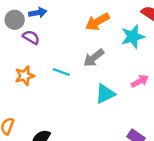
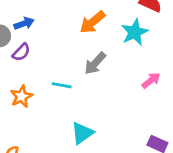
purple semicircle: (31, 37) -> (21, 52), turned 114
cyan triangle: (105, 94) -> (82, 133), moved

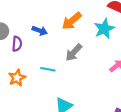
blue arrow: (24, 23) -> (40, 31), moved, turned 40
purple semicircle: (21, 52) -> (17, 44), turned -40

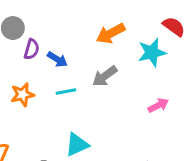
blue arrow: (40, 31) -> (57, 59), moved
cyan line: (48, 69) -> (66, 91), turned -32

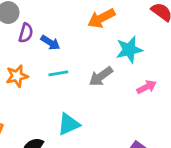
cyan star: (152, 53) -> (129, 50), moved
gray arrow: (105, 76) -> (101, 76), moved

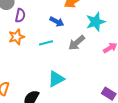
blue arrow: (50, 43) -> (57, 22), moved
orange star: (17, 76) -> (16, 37), moved

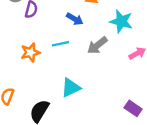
cyan star: (96, 22) -> (121, 21), turned 30
orange star: (16, 37) -> (30, 53), moved

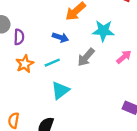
orange star: (30, 53) -> (25, 64), moved
cyan triangle: (71, 88) -> (60, 90), moved

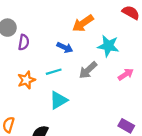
orange star: (25, 64) -> (26, 80), moved

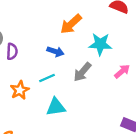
cyan triangle: (59, 100) -> (56, 107), turned 30

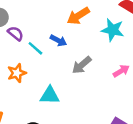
cyan star: (100, 44) -> (113, 30), moved
purple semicircle: (12, 51) -> (15, 33), turned -63
cyan line: (47, 78) -> (35, 48), moved, turned 56

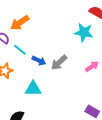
orange arrow: (78, 16) -> (20, 23), moved
blue arrow: (58, 41) -> (39, 61), moved

